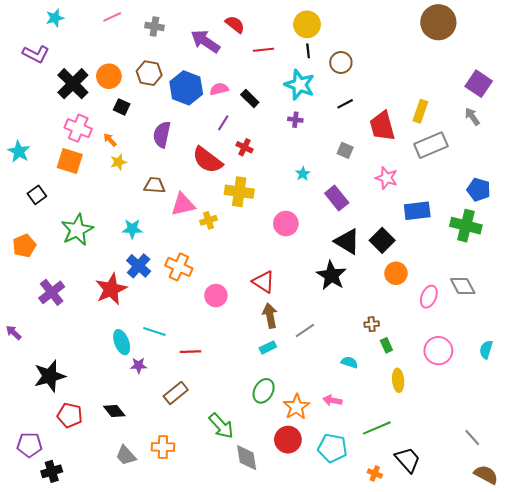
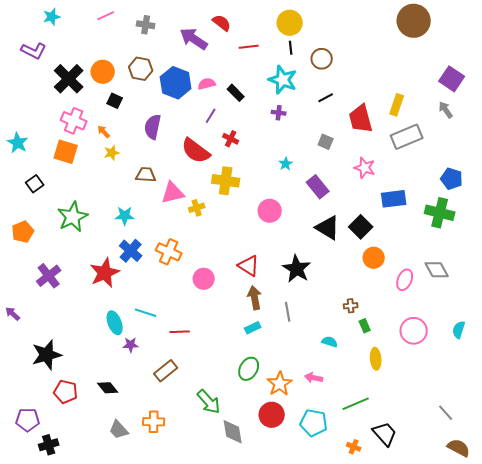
black star: (331, 275) -> (297, 269), moved
gray line: (305, 330) -> (288, 312), turned -66

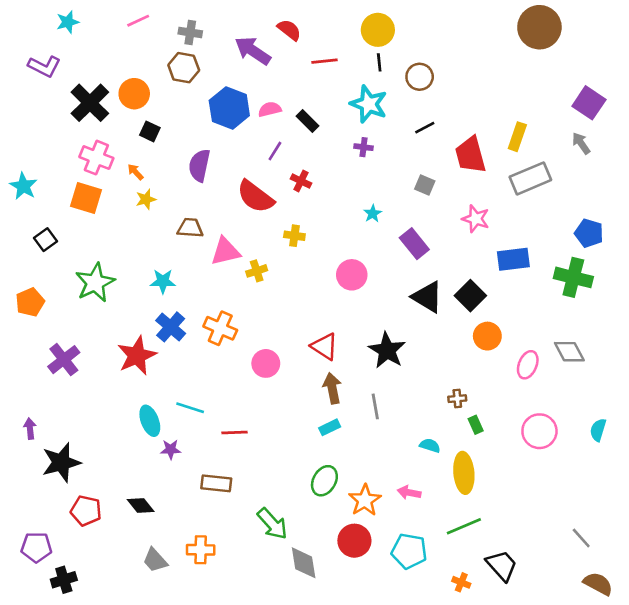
brown hexagon: (141, 69) -> (184, 68), moved
yellow cross: (226, 181) -> (294, 236), size x0.6
purple arrow: (13, 314) -> (30, 429), moved, turned 42
yellow ellipse: (376, 359) -> (464, 473), moved, size x1.4
brown rectangle: (166, 371) -> (216, 483), turned 45

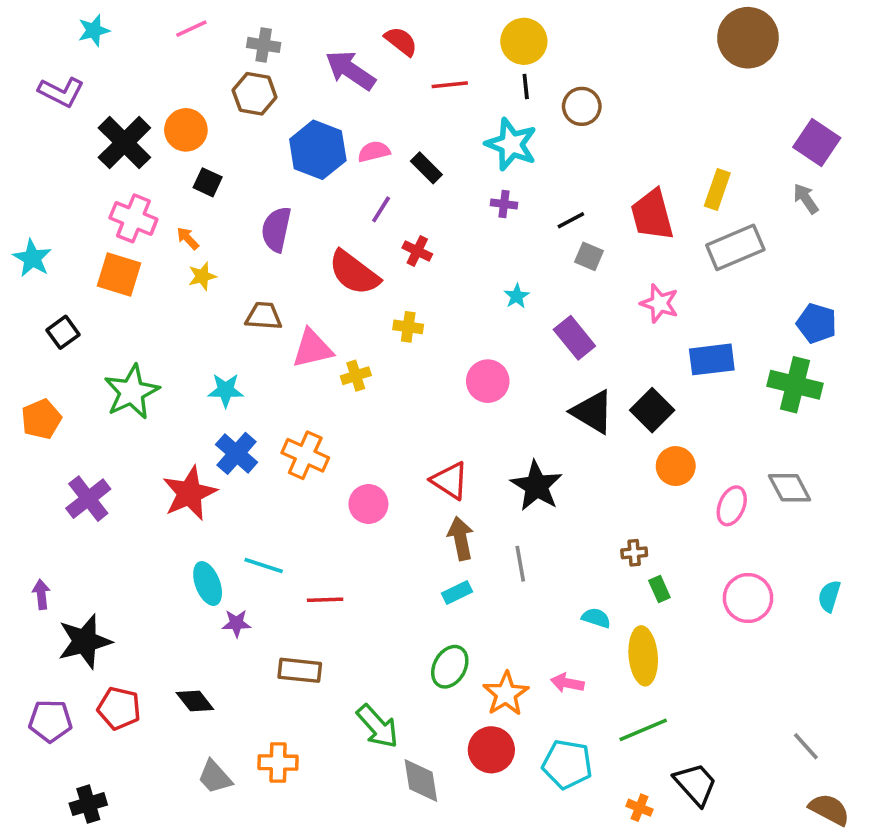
black line: (425, 128) -> (571, 220), moved
purple pentagon: (36, 547) -> (50, 721), moved

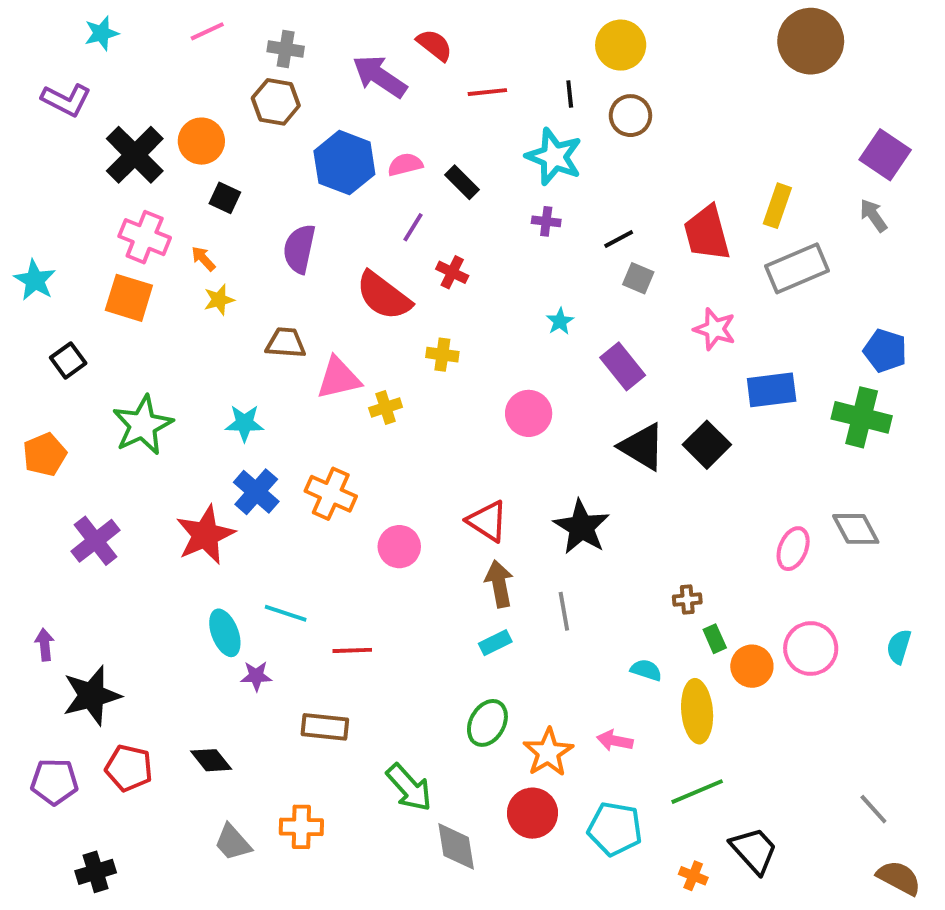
yellow circle: (524, 41) -> (621, 45), moved
orange circle: (676, 466) -> (752, 666), moved

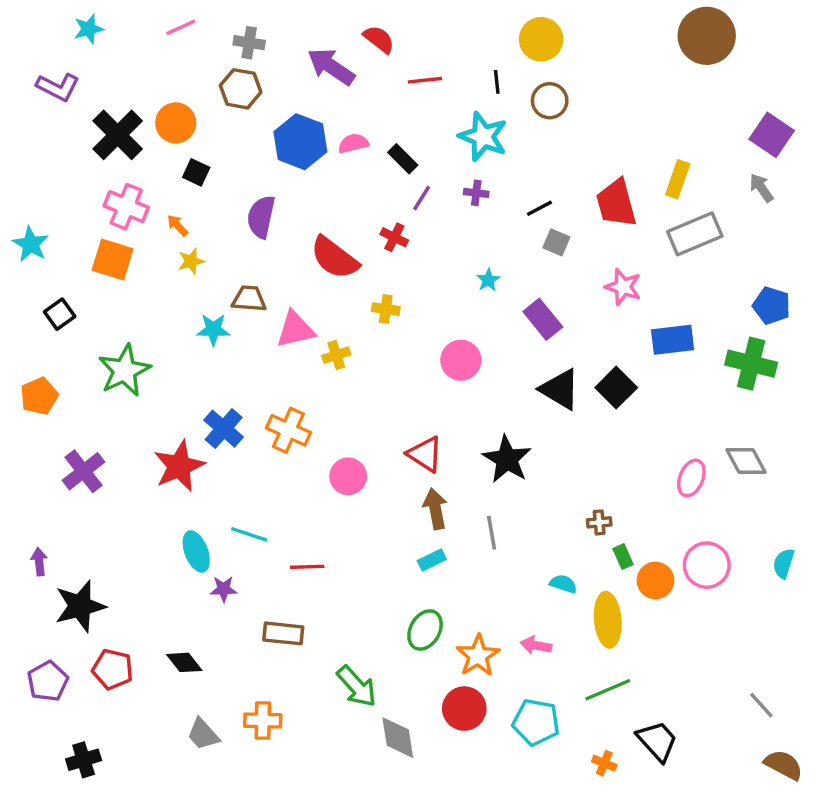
purple line: (413, 227) -> (422, 198), moved
cyan star: (244, 423) -> (213, 330), moved
purple pentagon: (54, 782) -> (48, 681), turned -30

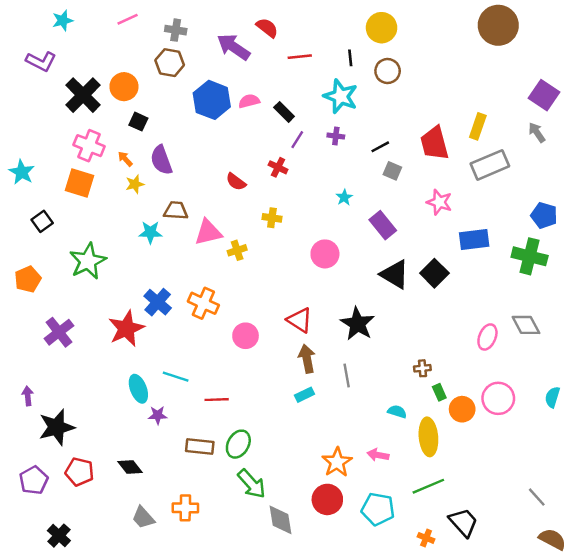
purple semicircle: (261, 217) -> (161, 160), moved, turned -32
red semicircle: (335, 258) -> (236, 182), size x0.6
green ellipse: (425, 630) -> (238, 444), moved
black cross: (84, 760) -> (59, 536), turned -30

